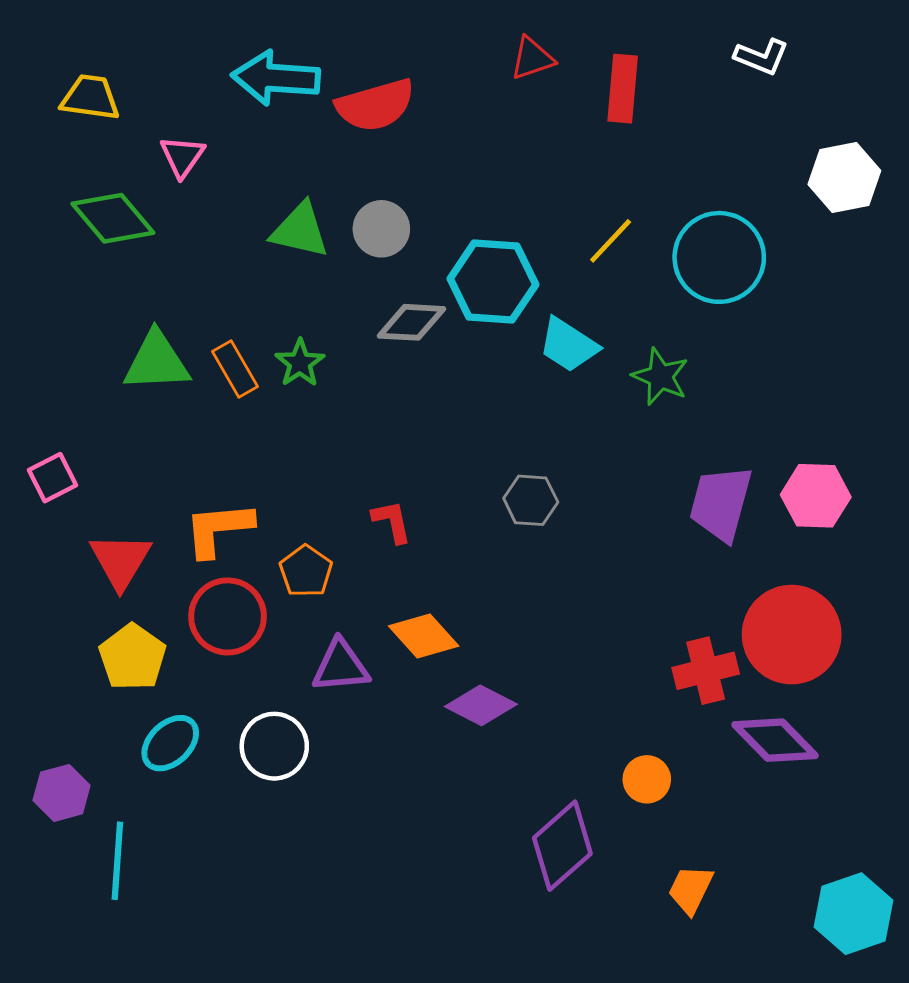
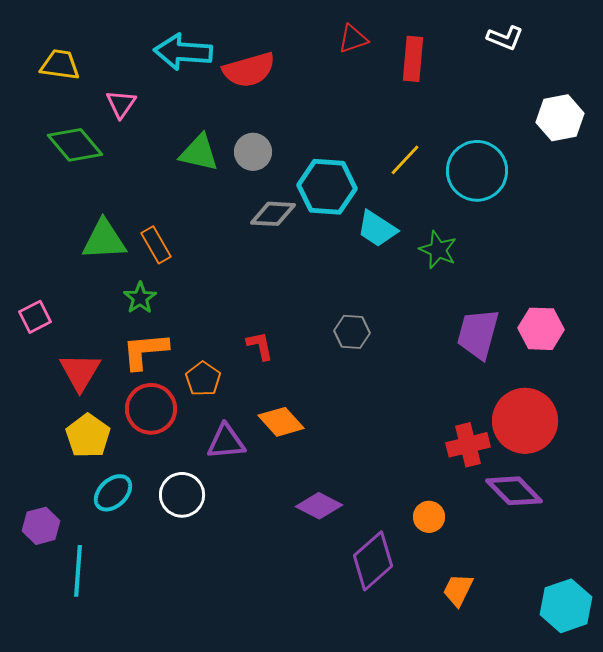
green star: (300, 363) -> (140, 298), moved
purple diamond: (481, 705) -> (319, 506), moved

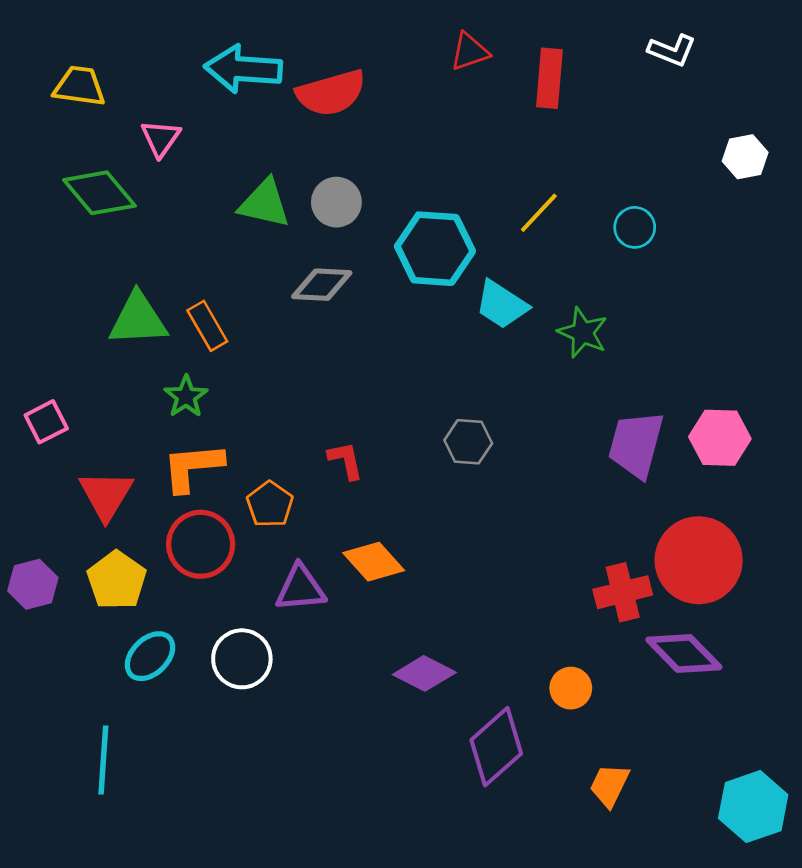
white hexagon: (560, 118) -> (745, 157), size x0.7
cyan circle: (477, 171) -> (635, 227), size x0.5
gray diamond: (273, 214) -> (322, 285), moved
purple hexagon: (41, 526) -> (33, 584), moved

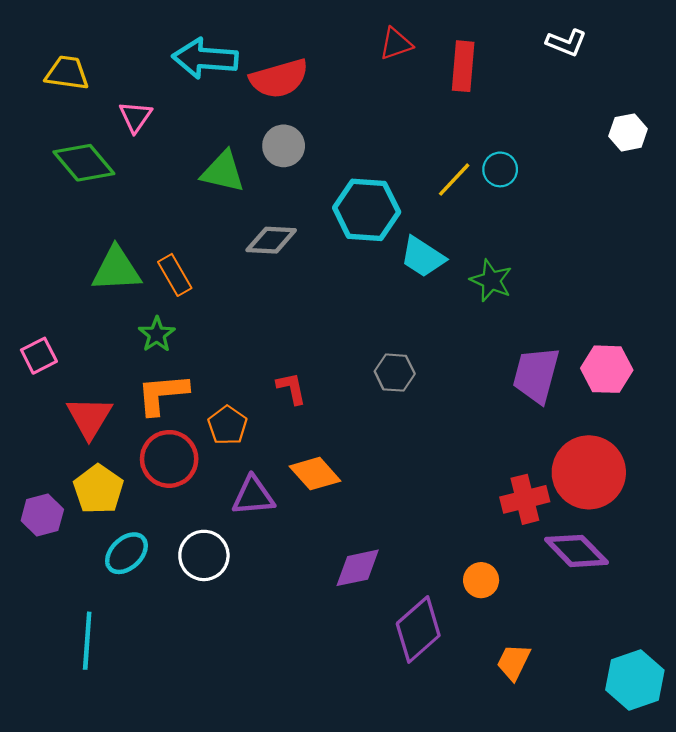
gray circle: (336, 202) -> (284, 146), moved
cyan circle: (635, 227) -> (500, 169), moved
purple hexagon: (33, 584) -> (42, 515), moved
purple diamond: (424, 673) -> (358, 568), turned -39

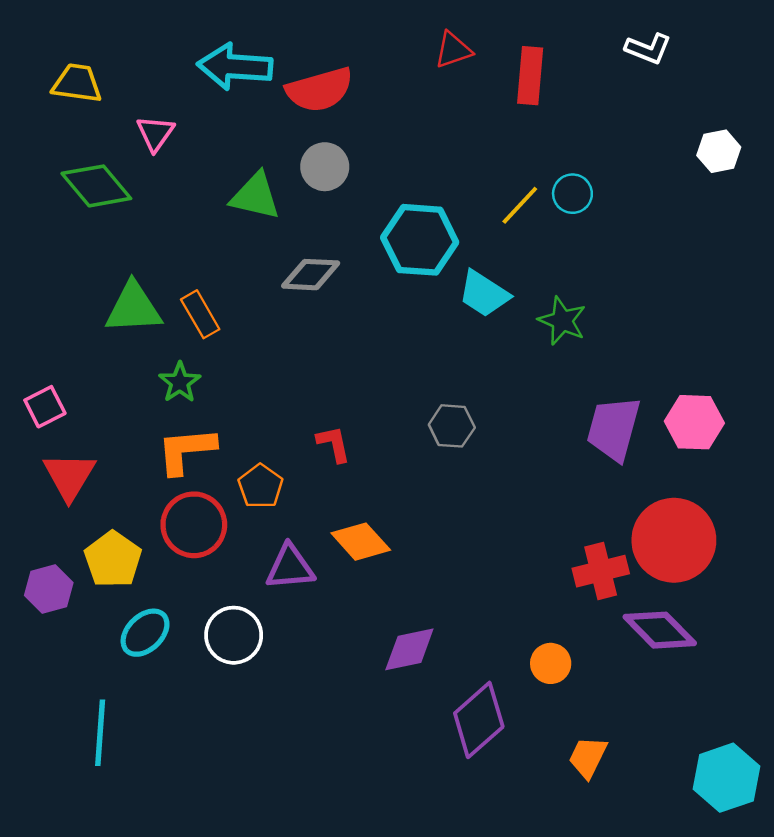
red triangle: (89, 417) -> (69, 476), moved

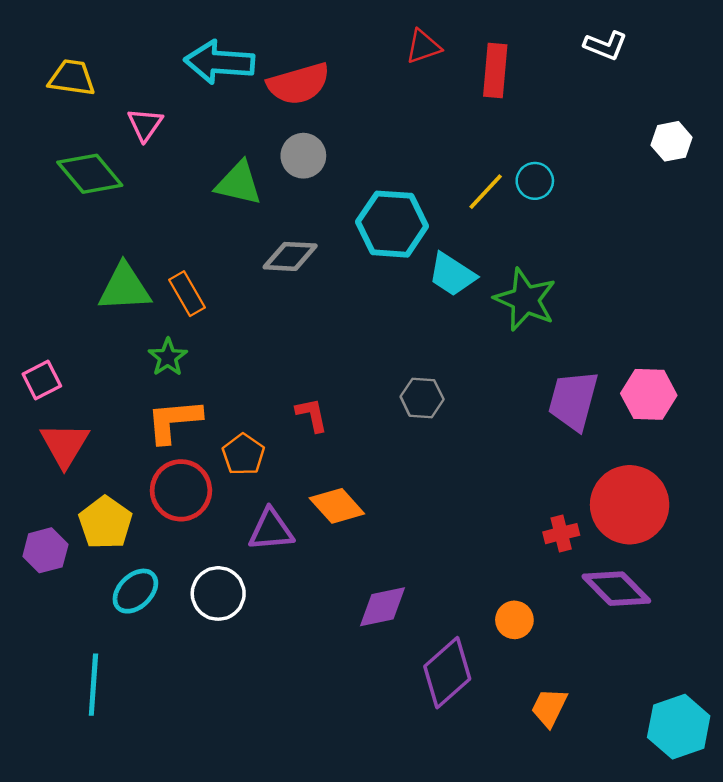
green star: (562, 321) -> (525, 300), size x1.4
red cross: (601, 571) -> (561, 534), size x0.7

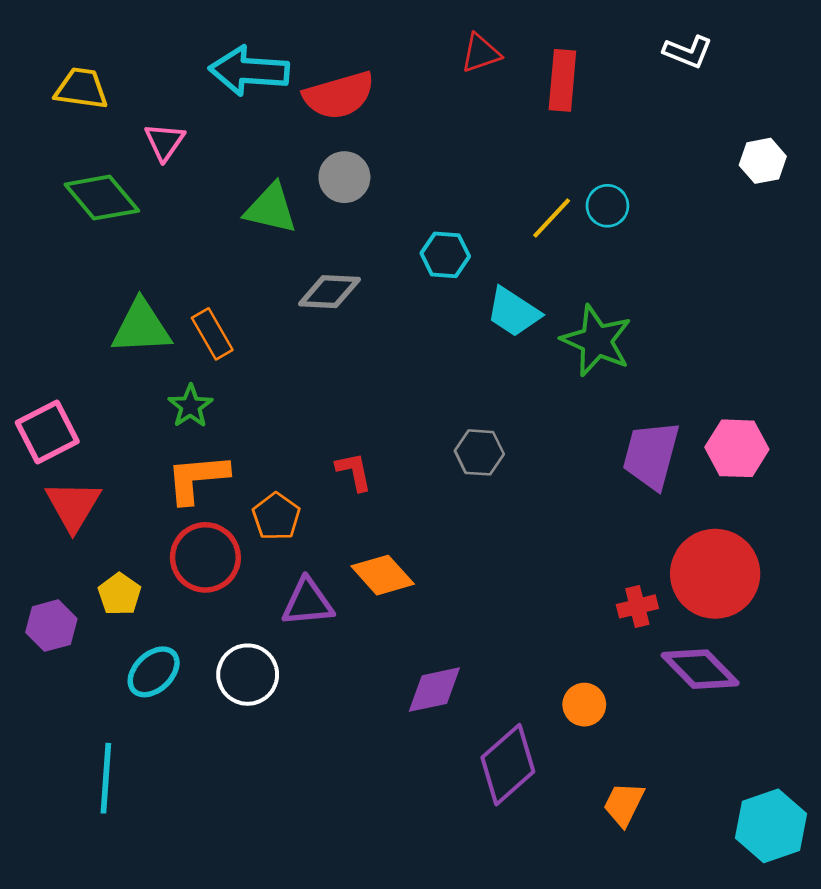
cyan hexagon: (392, 224) -> (445, 255), size x0.6
pink square: (42, 380) -> (47, 432), size x1.4
yellow pentagon: (105, 523) -> (120, 594), size x0.7

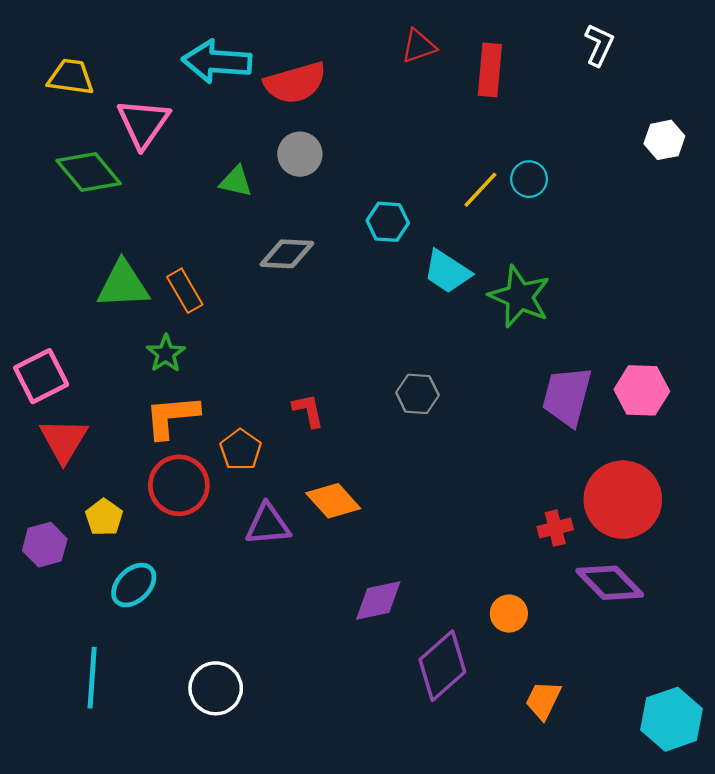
white L-shape: (688, 52) -> (599, 45), turned -87
pink triangle: (164, 142) -> (143, 123), size x1.5
green triangle: (271, 208) -> (236, 181), size x0.7
white circle: (248, 675) -> (216, 688), moved

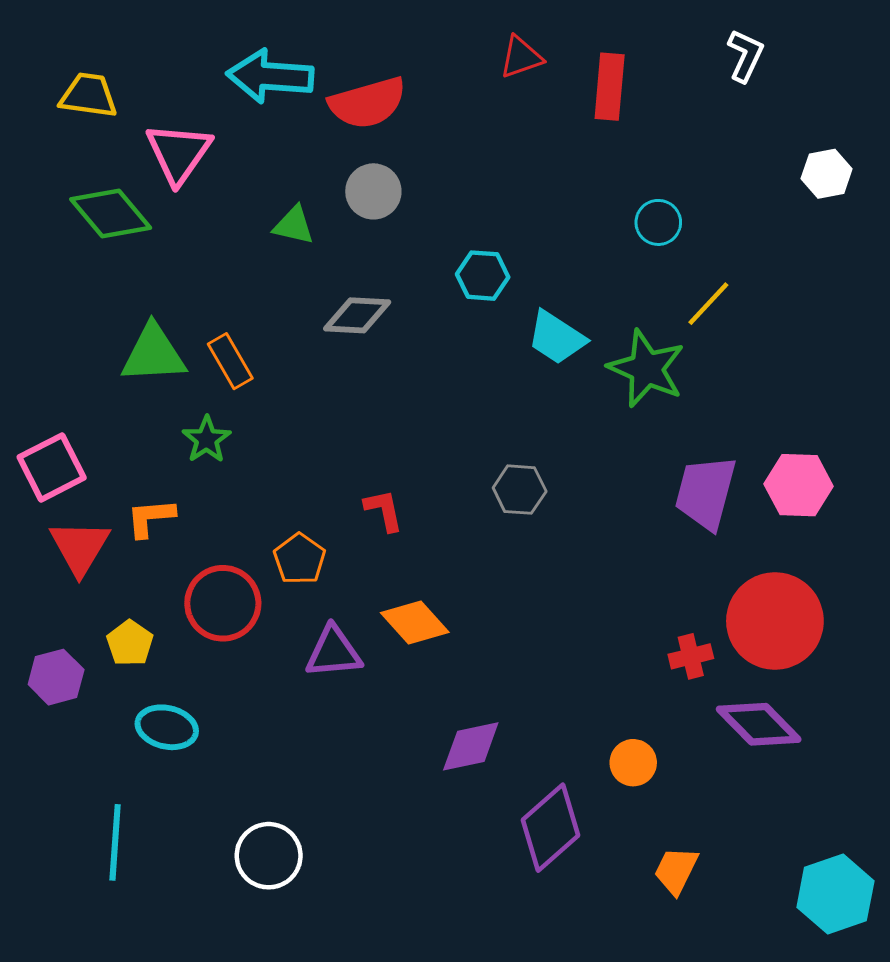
yellow line: (480, 190) -> (708, 304), moved
orange L-shape: (172, 416) -> (151, 518), moved, size x0.7
cyan ellipse: (134, 585) -> (167, 727), turned 57

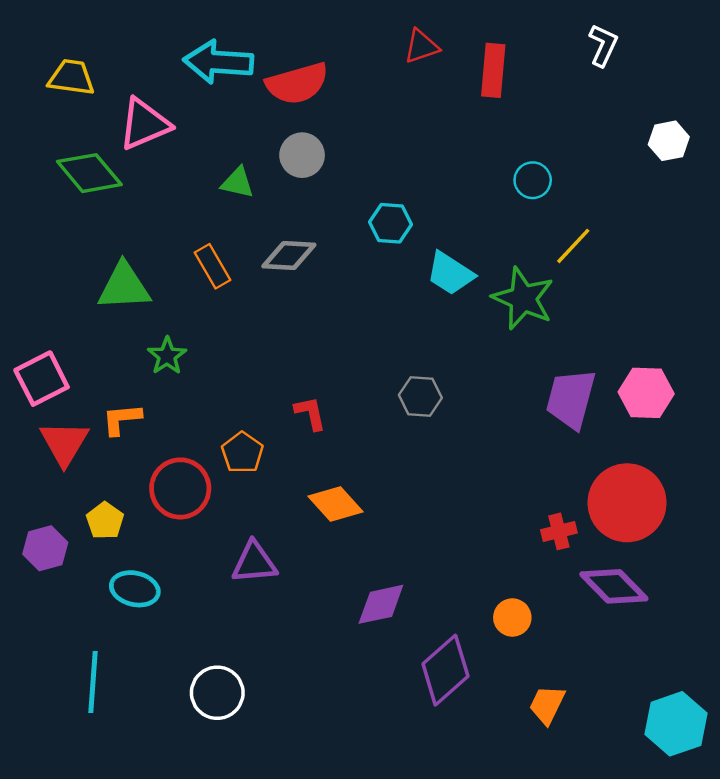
pink triangle: (179, 153) -> (144, 124), turned 32
orange rectangle: (230, 361) -> (212, 266), moved
purple triangle: (334, 652) -> (254, 563), moved

